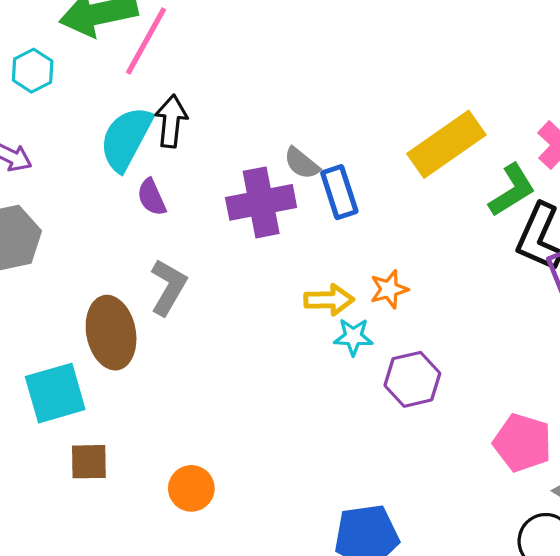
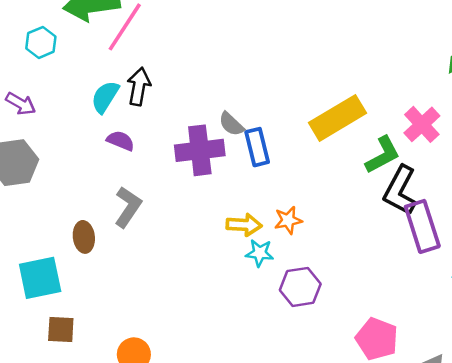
cyan semicircle: (126, 139) -> (105, 97), size x0.7
purple semicircle: (152, 197) -> (121, 141), turned 132
brown ellipse: (111, 333) -> (84, 237), size x0.6

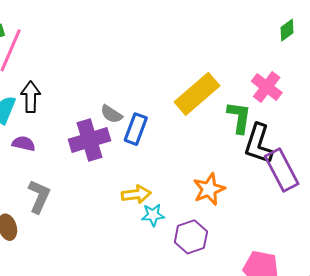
blue rectangle: (257, 147) -> (136, 129), turned 44
green L-shape: (383, 155) -> (239, 117), turned -44
orange star: (288, 220) -> (209, 189), moved, size x1.4

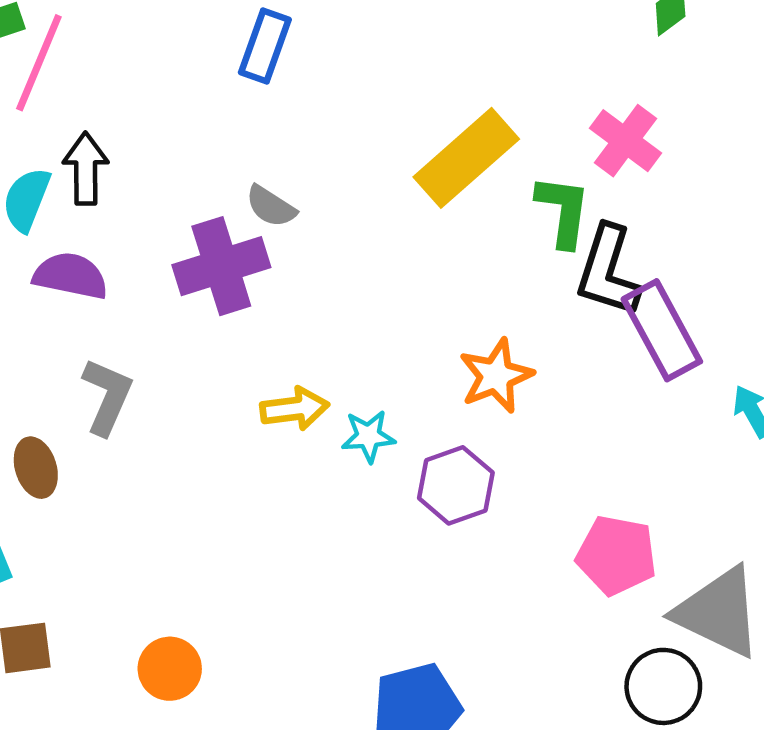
blue rectangle: (136, 129) -> (265, 46), moved
purple semicircle: (24, 144) -> (71, 276), size x1.4
yellow arrow: (136, 194) -> (295, 409), moved

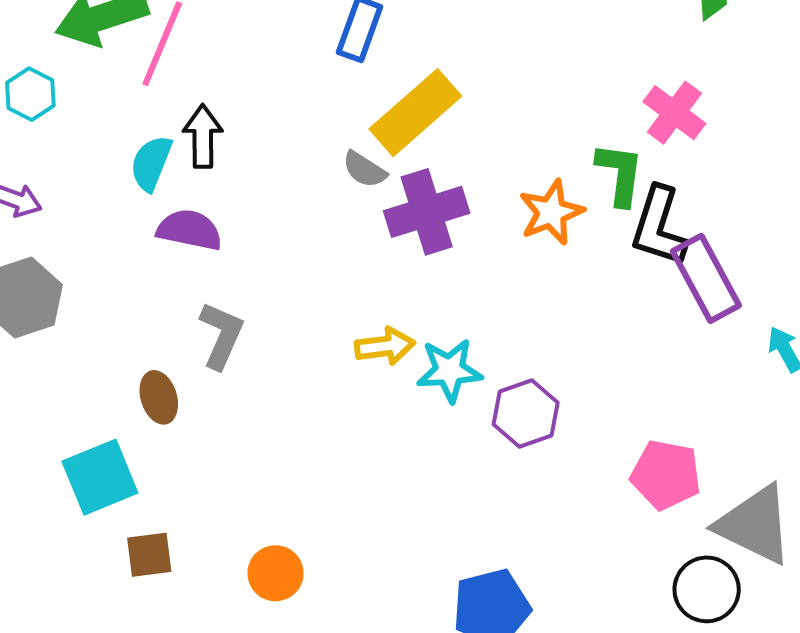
yellow rectangle: (466, 158) -> (415, 113), moved
purple cross: (221, 266) -> (427, 212), moved
orange star: (496, 376) -> (551, 212), moved
cyan star: (368, 436) -> (449, 370), size x1.4

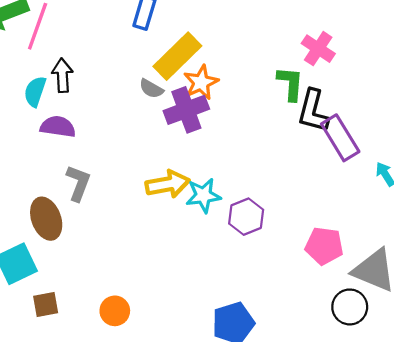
orange star: (551, 212) -> (201, 82), moved
yellow arrow: (385, 346) -> (168, 184), size x1.4
brown ellipse: (159, 397) -> (46, 219), size x1.5

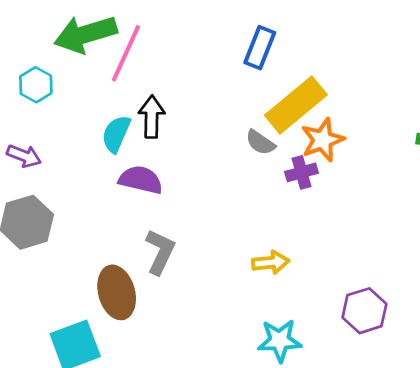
purple cross: (186, 110) -> (302, 172), size x0.6
yellow arrow: (168, 184) -> (271, 262), size x0.7
cyan star: (203, 195) -> (280, 340), moved

